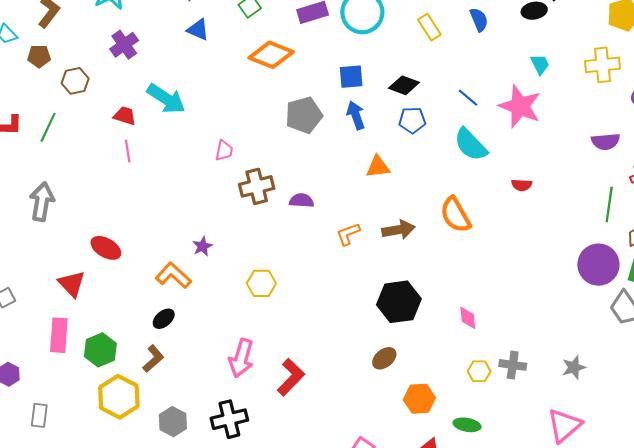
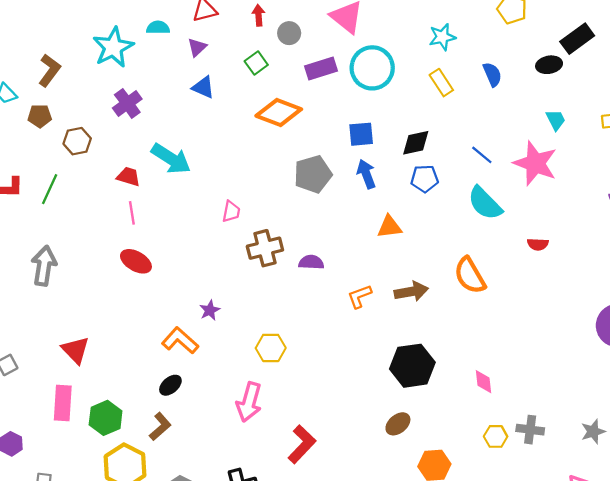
black diamond: (404, 85) -> (416, 143), turned -32
red ellipse: (106, 248) -> (136, 261), moved
pink arrow: (241, 358) -> (249, 402), moved

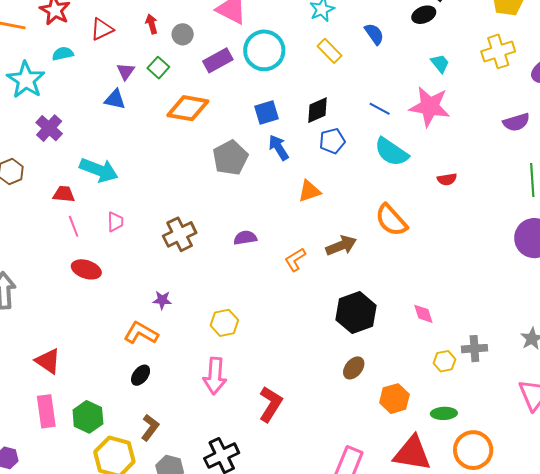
purple triangle: (197, 47) -> (126, 71), moved
pink trapezoid: (231, 211) -> (115, 222), moved
brown cross: (265, 248) -> (180, 234), moved
purple star: (210, 310) -> (162, 300), turned -30
brown L-shape: (160, 426) -> (150, 428), moved

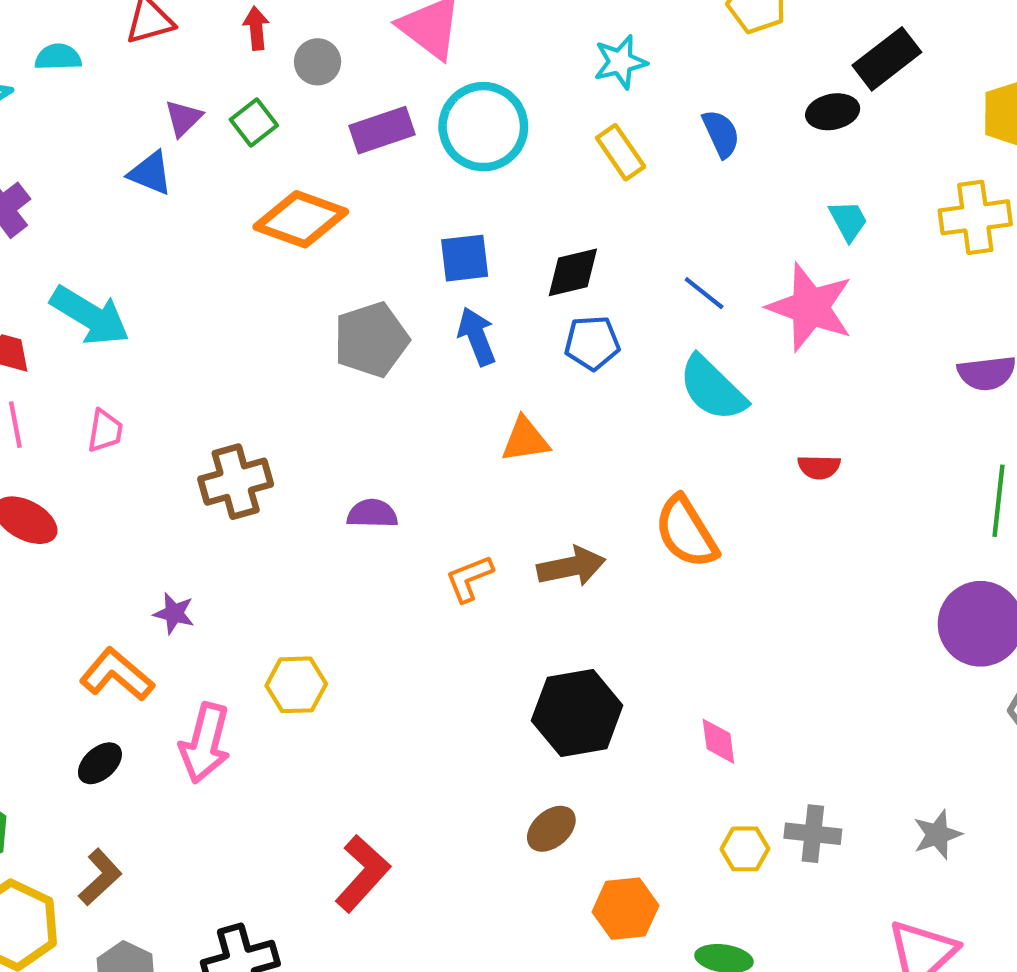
pink arrow: (215, 376) -> (205, 743), moved

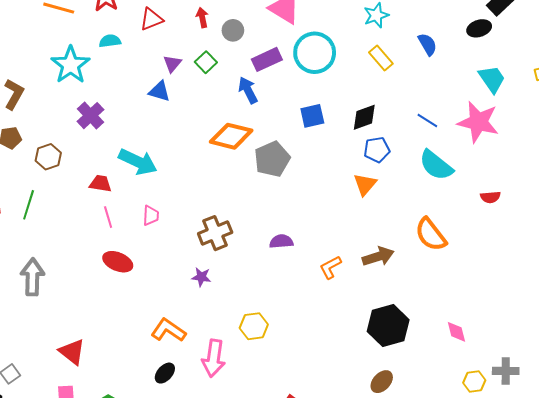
orange diamond: (301, 219) -> (231, 136), moved
cyan trapezoid: (848, 221) -> (492, 79), size x1.4
blue arrow: (477, 336) -> (248, 90), moved
orange triangle: (525, 440) -> (365, 184), moved, turned -35
purple star: (174, 613) -> (201, 277), moved

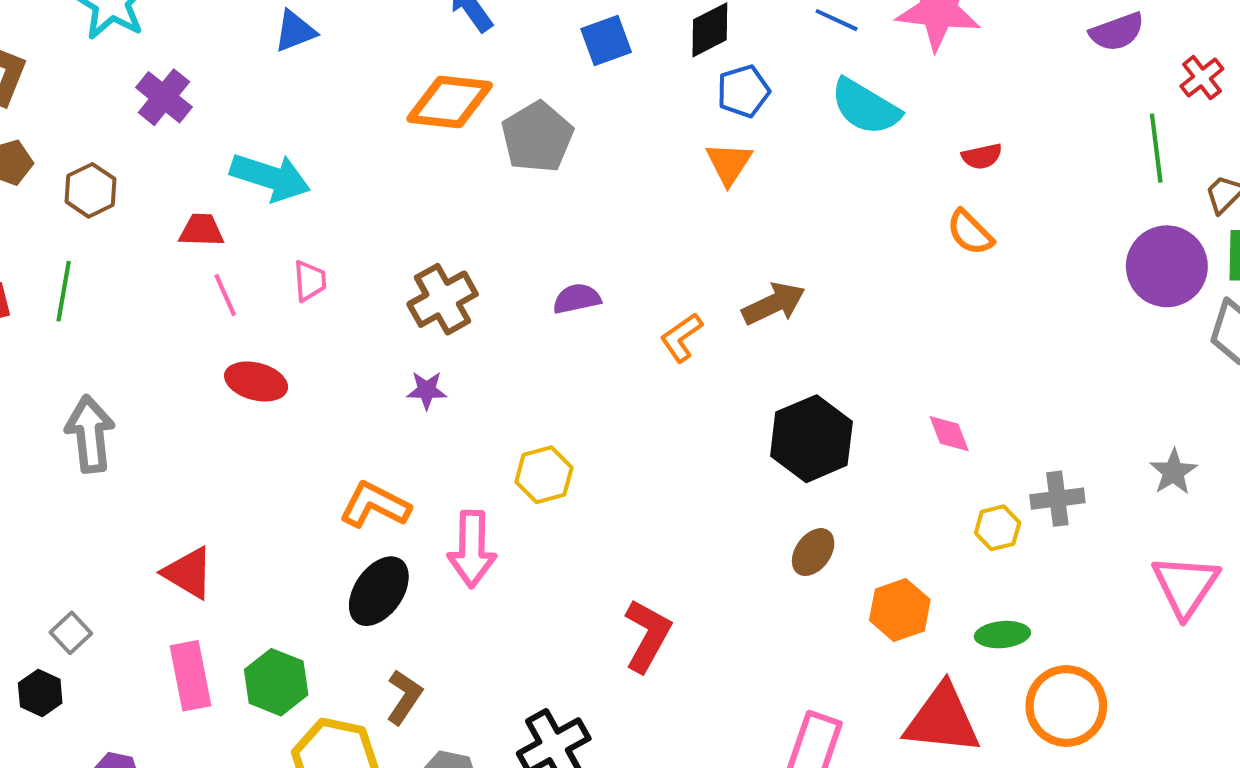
blue triangle: (159, 91) -> (295, 31), turned -30
orange semicircle: (431, 234) -> (970, 232), moved, size x0.7
black ellipse: (165, 373) -> (379, 591), size x1.6

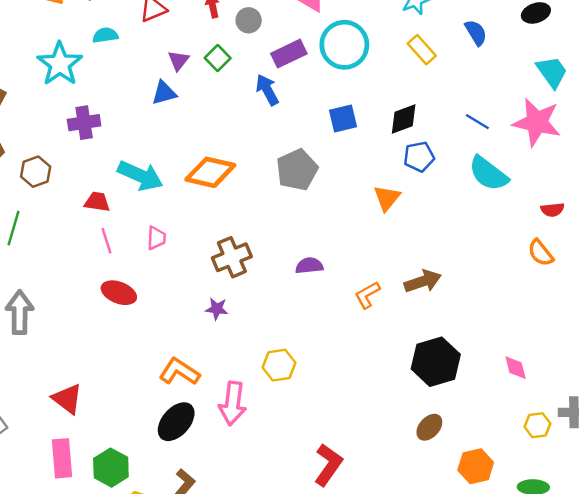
purple cross: (164, 97) -> (84, 123), turned 36
orange diamond: (450, 102) -> (210, 172), moved
orange triangle: (729, 163) -> (387, 198), moved

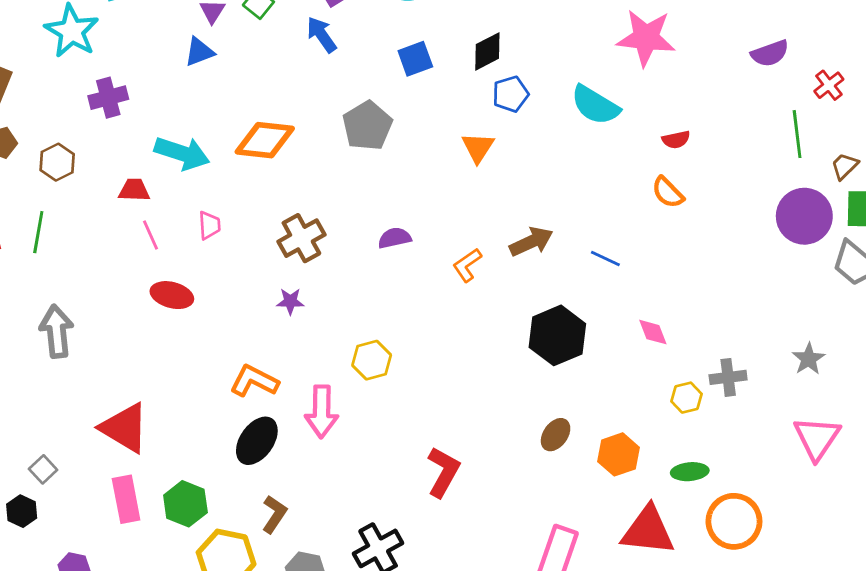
blue line: (477, 122) -> (605, 259), moved
red triangle: (67, 399) -> (125, 428), size x1.4
brown ellipse: (429, 427) -> (556, 435), moved

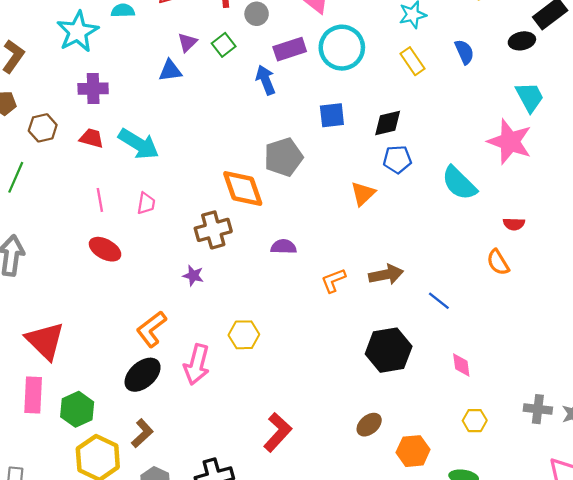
orange diamond: (265, 140) -> (243, 188), moved, turned 51
red trapezoid: (134, 190) -> (92, 138), moved
gray cross: (728, 377) -> (538, 409), moved
orange L-shape: (254, 381) -> (151, 329), turned -78

